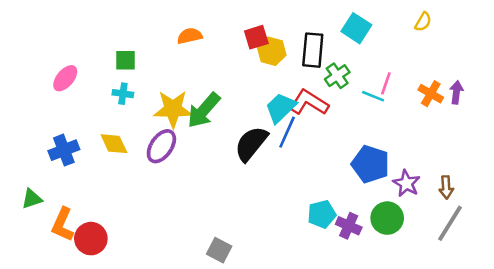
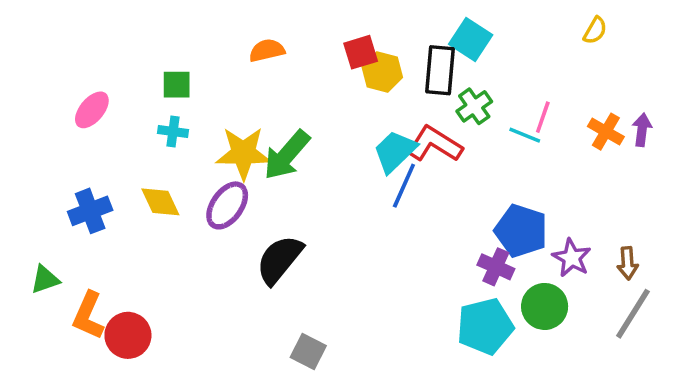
cyan square: (356, 28) -> (471, 40), moved
black semicircle: (251, 144) -> (279, 260), moved
cyan pentagon: (322, 214) -> (485, 326), moved, size x1.4
purple cross: (349, 226) -> (496, 267), moved

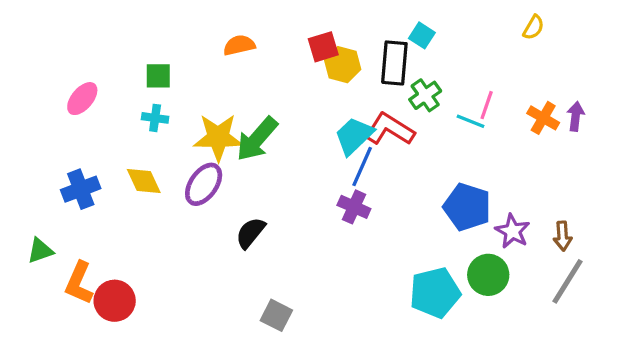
cyan square: (471, 40) -> (422, 35), size x0.7
black semicircle: (279, 260) -> (250, 233), size x0.7
purple cross: (496, 267) -> (354, 207), moved

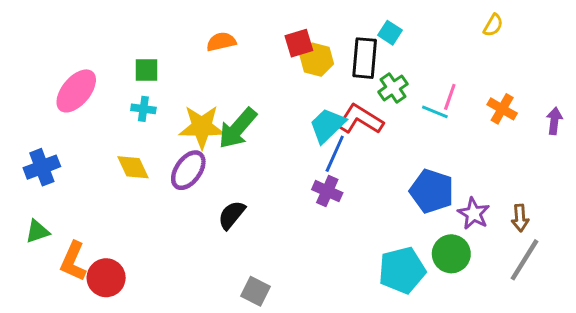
pink ellipse: (82, 99) -> (76, 91), size x1.4
purple arrow: (576, 116) -> (554, 121), moved
blue cross: (81, 189) -> (42, 167), moved

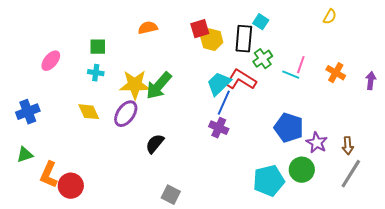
pink ellipse: (76, 91) -> (51, 61), size x0.7

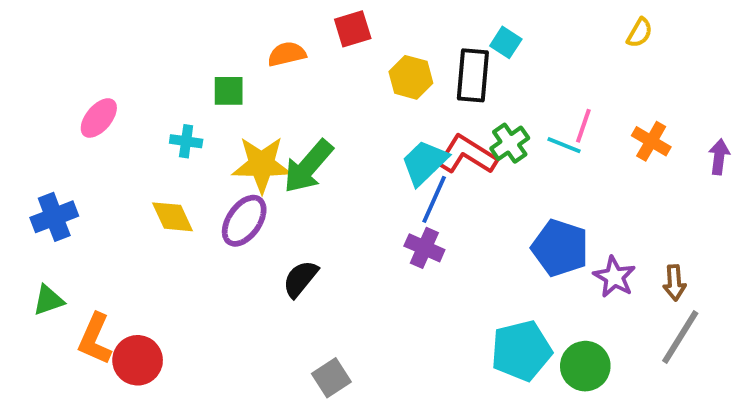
red square: (200, 29) -> (353, 29), moved
green square: (98, 47) -> (229, 91), moved
green cross: (263, 59) -> (510, 143), moved
green circle: (302, 170) -> (585, 366), moved
gray square: (171, 195) -> (331, 378), turned 30

